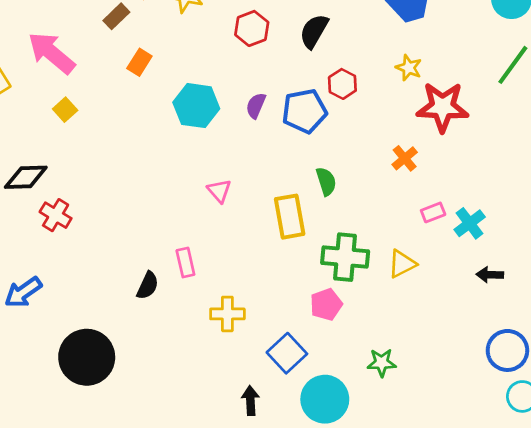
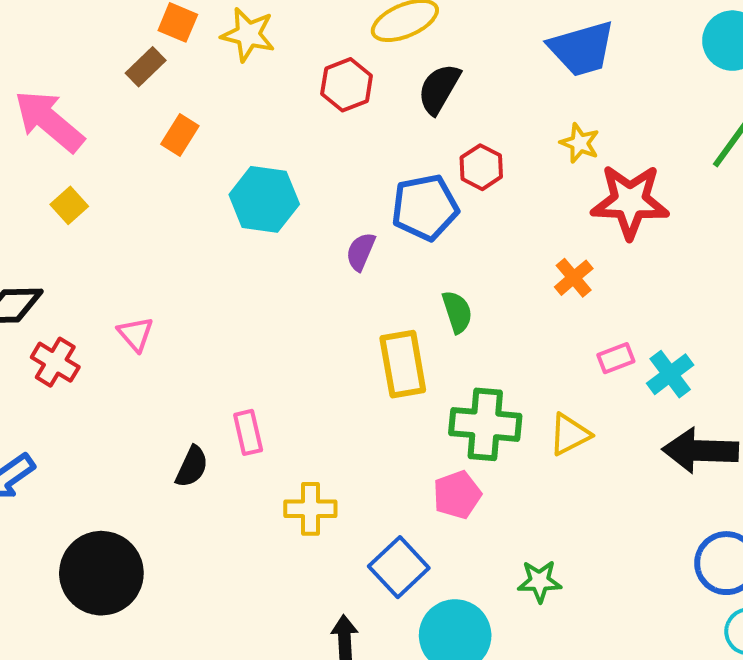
purple semicircle: (256, 106) -> (361, 252), moved
pink triangle: (219, 191) -> (136, 334), moved
black arrow: (490, 275) -> (700, 451), size x1.8

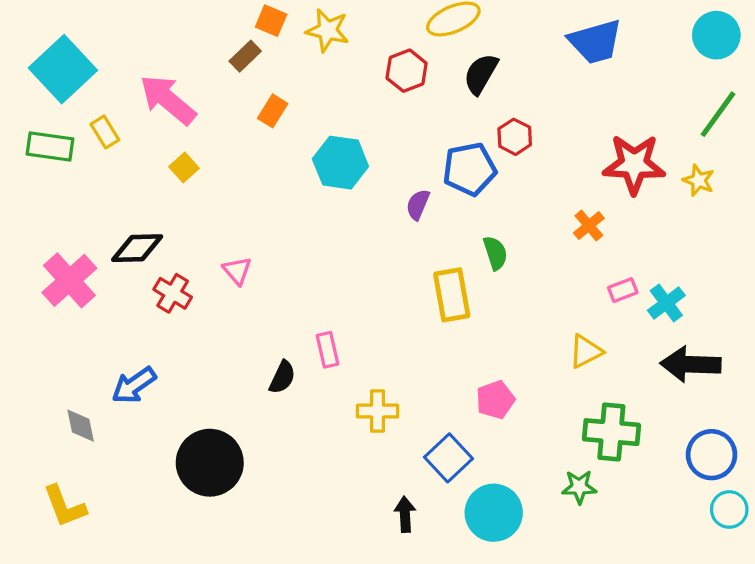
yellow star: (580, 143) -> (699, 180), moved
green cross: (485, 424) -> (611, 432), moved
green star: (540, 581) -> (579, 487), moved

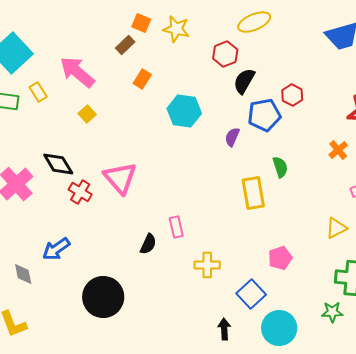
black semicircle: (481, 74) -> (244, 81), moved
black diamond: (137, 248) -> (58, 164), turned 60
pink triangle: (237, 271) -> (120, 178), size x1.8

